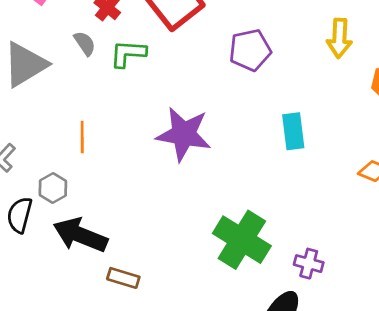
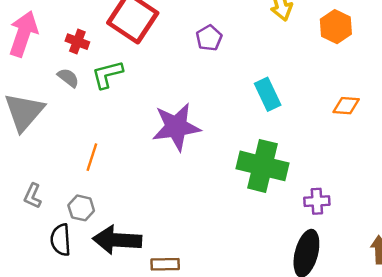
purple pentagon: (250, 50) -> (209, 38), size x0.7
orange line: (82, 137) -> (92, 157), turned 36
green cross: (242, 240) -> (262, 166), moved

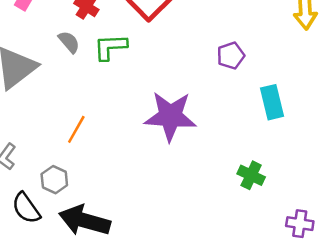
purple pentagon: (209, 38) -> (231, 56), moved
green cross: (262, 166) -> (251, 175), size x0.5
black semicircle: (61, 240) -> (26, 208), turned -44

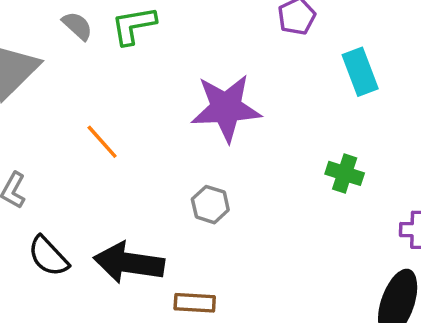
orange line: (76, 129) -> (102, 142), turned -64
gray hexagon: (54, 180) -> (210, 205), moved

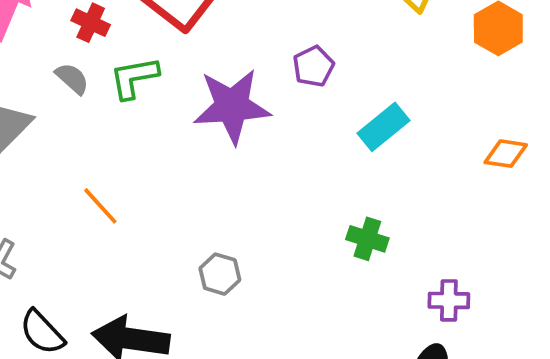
cyan rectangle: (360, 72) -> (384, 127), turned 72
purple star: (226, 108) -> (232, 106), moved

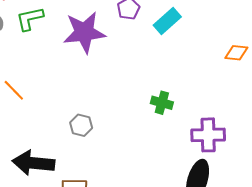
cyan rectangle: (384, 127) -> (167, 21), moved
purple cross: (449, 300) -> (208, 135), size x1.5

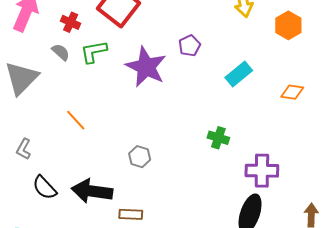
cyan rectangle: (167, 21) -> (239, 74), moved
purple star: (84, 32) -> (146, 67), turned 30

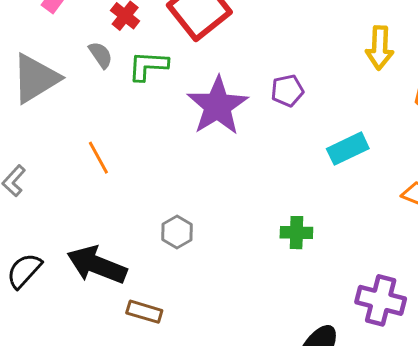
green cross: (218, 138) -> (296, 233), turned -30
purple cross: (262, 171) -> (381, 300), moved
black semicircle: (45, 188) -> (24, 271), moved, turned 72

